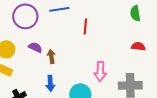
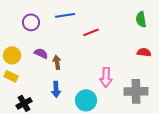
purple circle: (25, 16) -> (31, 22), size x0.7
red line: (85, 26) -> (91, 32), turned 63

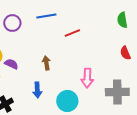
red semicircle: (144, 52) -> (125, 53), turned -120
purple semicircle: (41, 53) -> (11, 64), moved
brown arrow: (57, 62) -> (46, 63), moved

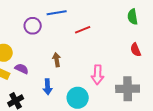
purple circle: (12, 23) -> (33, 26), moved
purple semicircle: (11, 64) -> (22, 69), moved

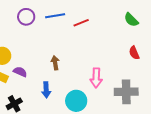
green semicircle: (133, 17) -> (131, 20), turned -35
purple circle: (33, 26) -> (26, 17), moved
red line: (83, 30) -> (81, 23), moved

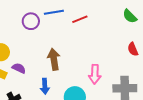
purple circle: (26, 17) -> (31, 21), moved
brown arrow: (55, 63) -> (54, 59), size x1.5

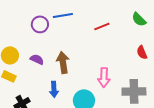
red line: (80, 19) -> (102, 26), moved
purple semicircle: (19, 68) -> (37, 59), moved

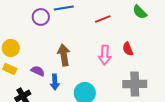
red semicircle: (142, 52) -> (128, 49), moved
purple semicircle: (37, 59) -> (38, 71), moved
pink arrow: (104, 77) -> (105, 55), moved

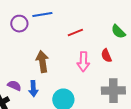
green semicircle: (140, 12) -> (118, 32), moved
red line: (103, 19) -> (75, 33), moved
purple semicircle: (38, 71) -> (14, 86), moved

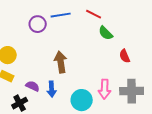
green semicircle: (118, 32) -> (106, 33), moved
red line: (75, 33) -> (94, 14), moved, turned 49
pink arrow: (83, 62) -> (105, 89), moved

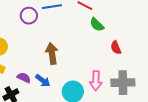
blue arrow: (52, 89) -> (43, 81), turned -49

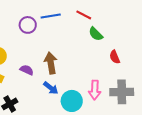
purple semicircle: (24, 78) -> (27, 70), moved
blue arrow: (43, 81) -> (51, 88), moved

